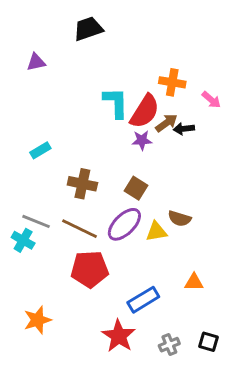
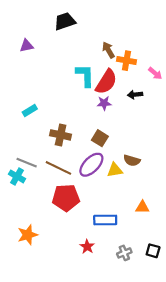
brown arrow: (166, 123) -> (108, 50), moved, turned -84
blue rectangle: (143, 300) -> (105, 220), turned 30
red star: (119, 336) -> (87, 247), size x0.6

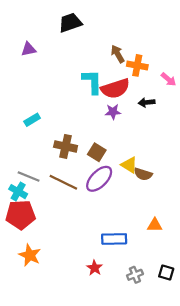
red semicircle: (106, 82) -> (115, 89), turned 40
brown square: (100, 138) -> (97, 152), moved
yellow triangle: (115, 170) -> (129, 165), moved, turned 42
red pentagon: (66, 198) -> (20, 215), moved
orange star: (28, 235) -> (30, 255), turned -30

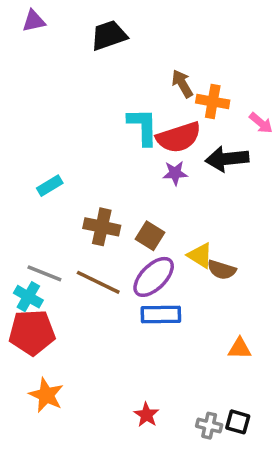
purple triangle: (29, 49) -> (34, 21), moved
black arrow: (147, 102) -> (227, 159), size x1.6
blue rectangle: (114, 239) -> (161, 315), moved
black square: (166, 272) -> (238, 422), moved
gray cross: (135, 275) -> (209, 426), turned 35

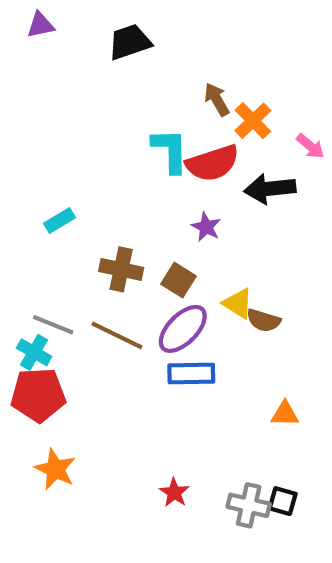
orange cross: (213, 102) -> (253, 121), turned 36
purple star: (175, 173) -> (206, 227), moved, turned 30
gray cross: (209, 426) -> (249, 505), size x1.4

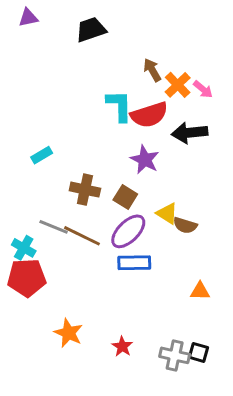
pink arrow: (310, 146) -> (203, 89), moved
purple star: (206, 227) -> (145, 160), size x1.4
gray line: (53, 325) -> (54, 227), moved
orange star: (55, 469) -> (69, 333), moved

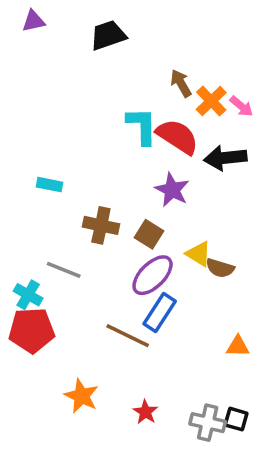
red semicircle: (149, 115) -> (177, 137), turned -129
cyan rectangle: (42, 155) -> (49, 185), turned 42
brown line: (82, 236) -> (128, 336), moved
blue rectangle: (134, 263) -> (160, 312), turned -56

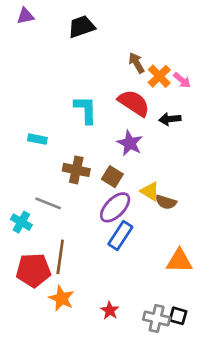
cyan L-shape: (142, 126) -> (86, 110), moved
black arrow: (225, 158) -> (170, 119), size x0.7
red pentagon: (32, 330) -> (33, 270), moved
brown line: (128, 336) -> (60, 257), moved, turned 72
orange triangle: (238, 346) -> (179, 261), size x1.5

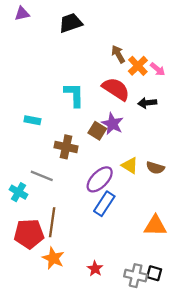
brown square: (112, 177) -> (97, 131), moved
brown semicircle: (166, 202) -> (155, 168), moved

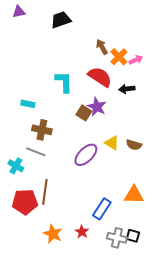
pink arrow: (158, 69) -> (136, 60), turned -64
brown cross: (66, 147) -> (42, 130), moved
blue rectangle: (104, 204) -> (102, 209), moved
orange star: (53, 258) -> (53, 234), moved

